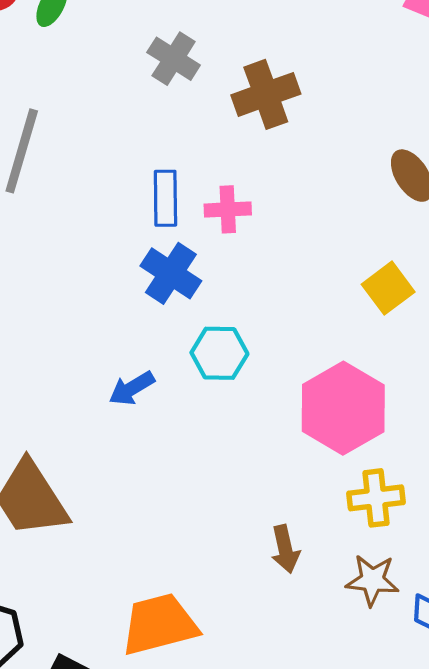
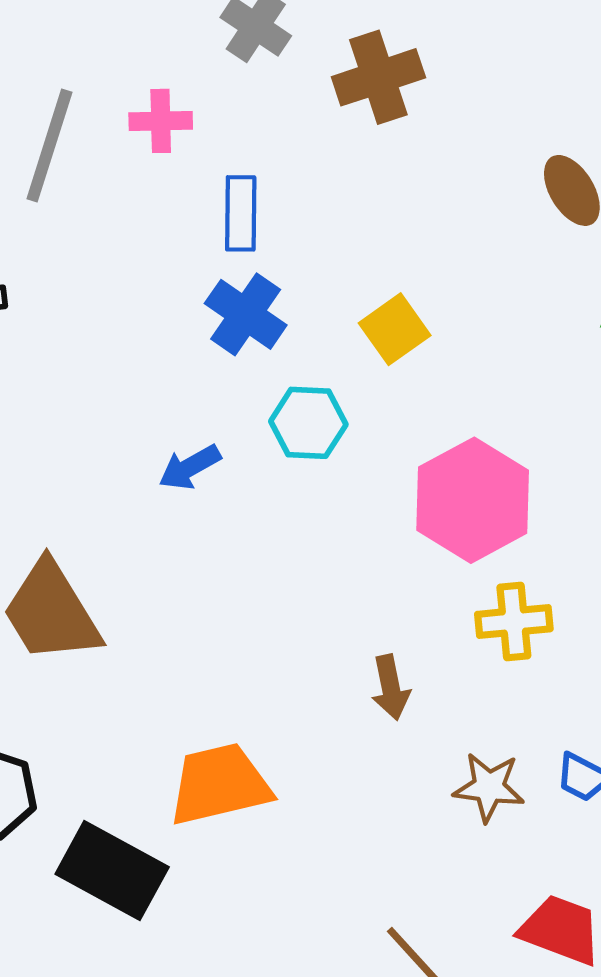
pink cross: (228, 209) -> (161, 121), moved
yellow square: (388, 288) -> (395, 329), moved
brown star: (372, 580) -> (489, 787), moved

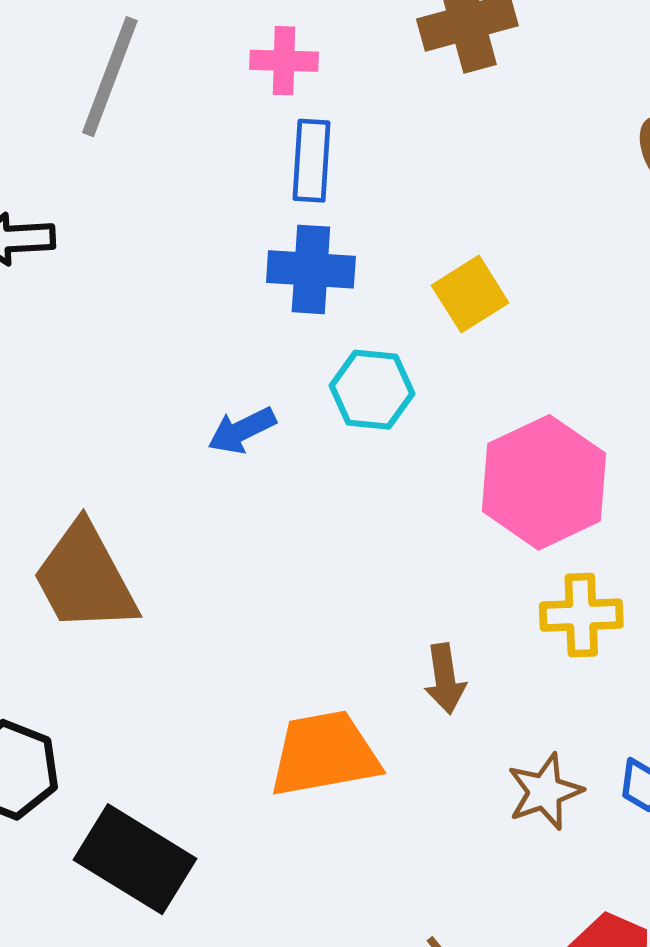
pink cross: (161, 121) -> (284, 61), moved
blue cross: (246, 314) -> (311, 269), turned -34
orange trapezoid: (220, 784) -> (324, 754), moved
brown star: (489, 787) -> (545, 792), turned -30

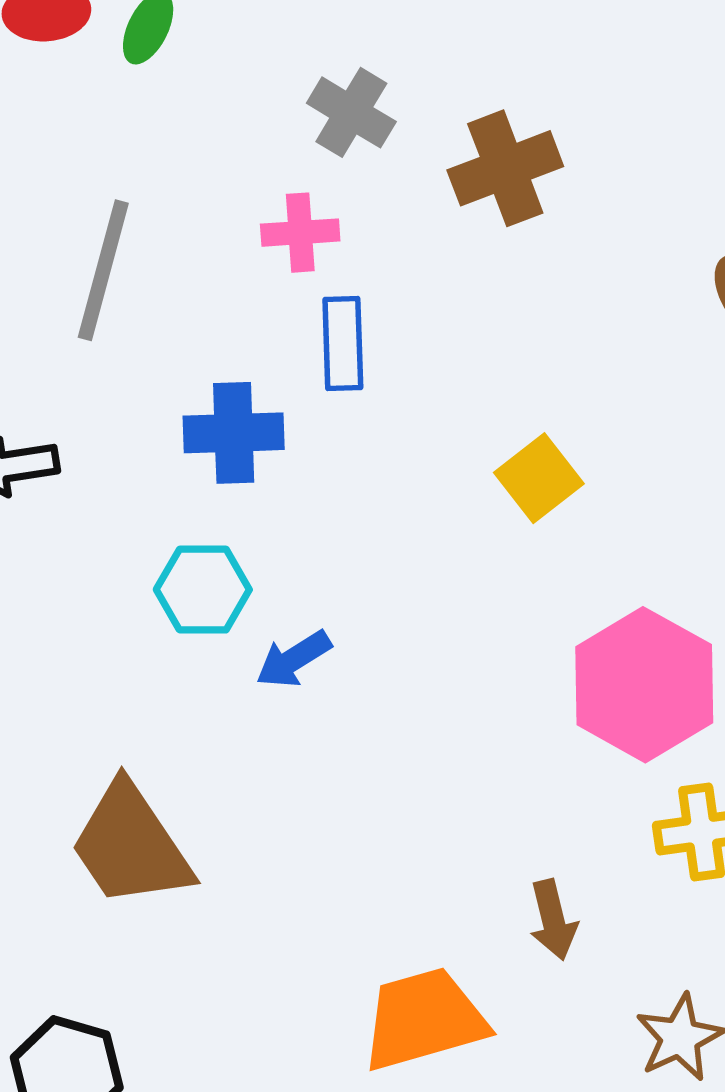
blue cross: (311, 269) -> (234, 433), moved
cyan hexagon: (372, 390) -> (203, 590), moved

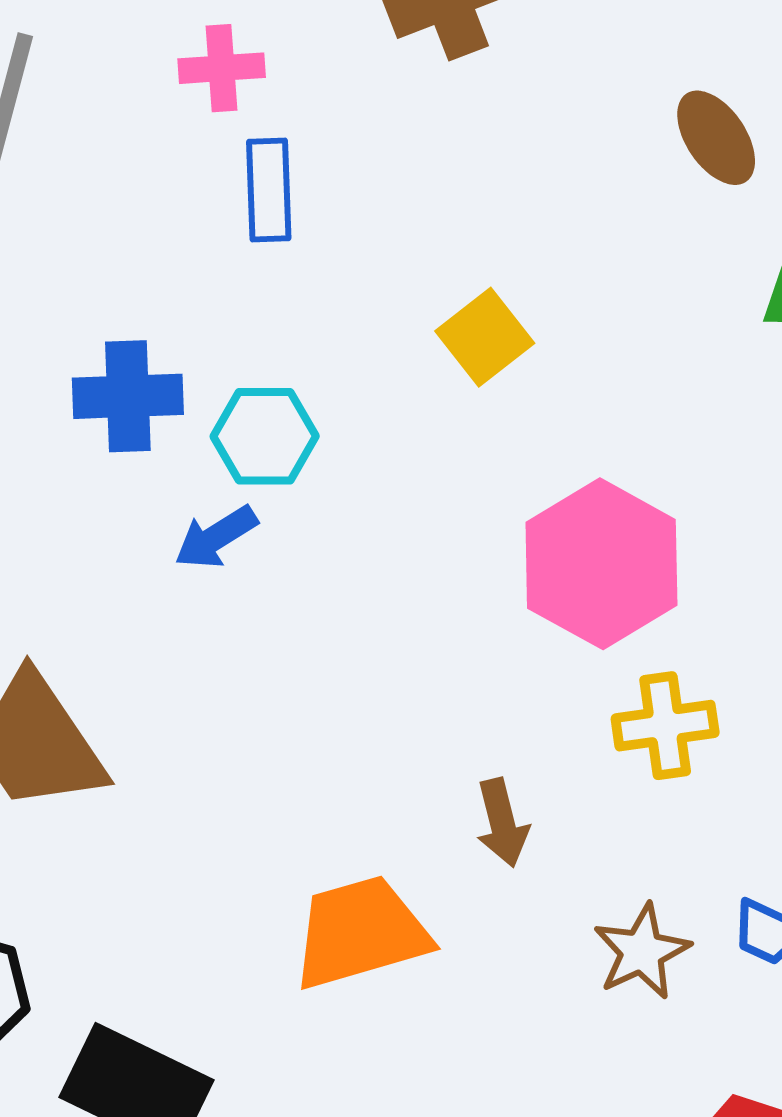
blue cross: (234, 433) -> (128, 396), moved
cyan hexagon: (203, 590) -> (265, 436), moved

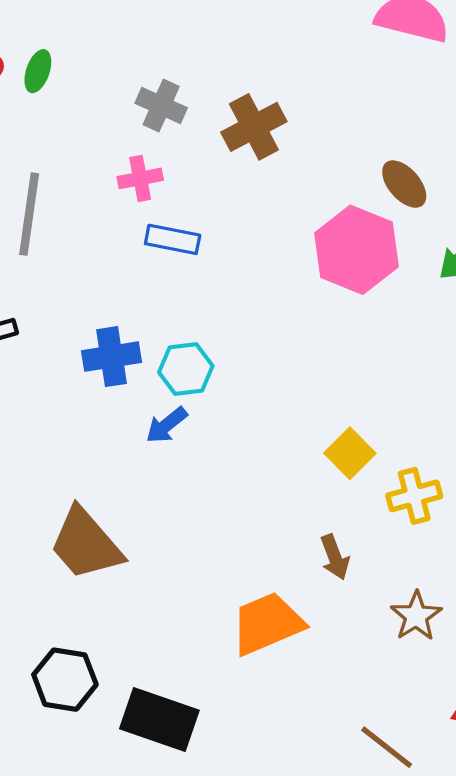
blue rectangle: (269, 190) -> (173, 239), turned -70
yellow square: (485, 337) -> (350, 453), moved
pink hexagon: (601, 564) -> (357, 250), moved

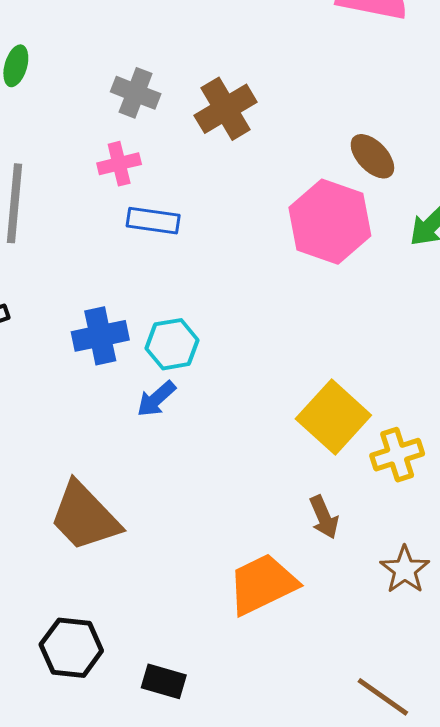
yellow square: (350, 453) -> (333, 417), size x1.5
black rectangle: (159, 720) -> (164, 681), size x0.6

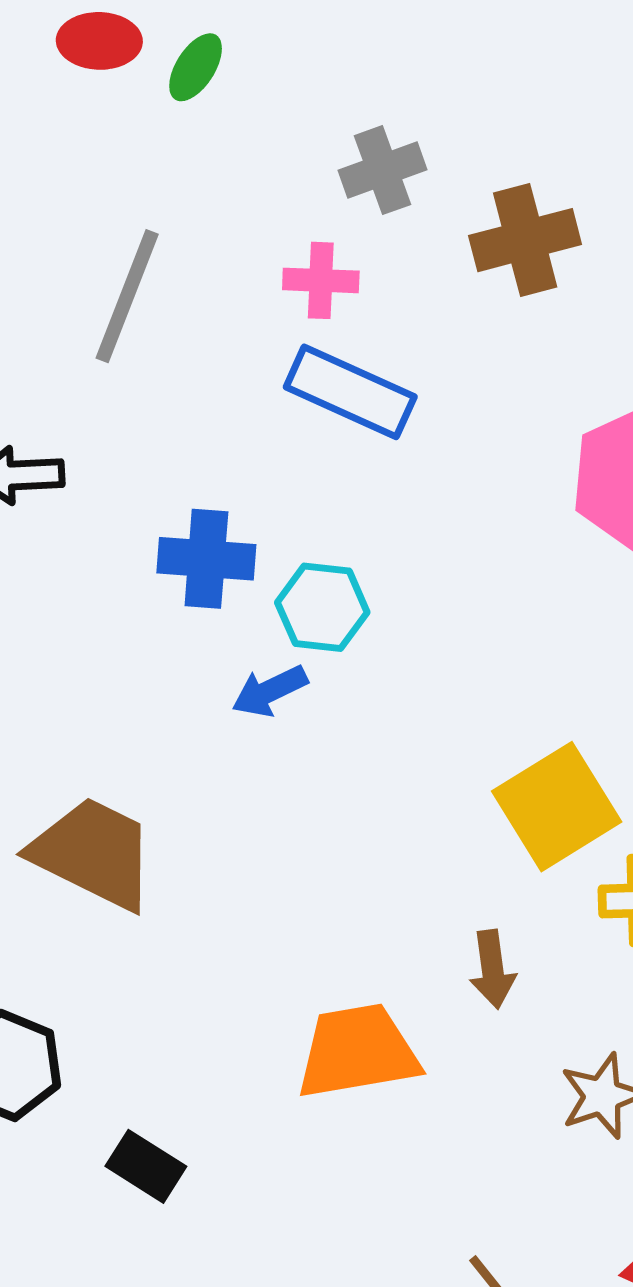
gray cross: (136, 93) -> (383, 170), turned 33
blue rectangle: (153, 221) -> (350, 392), size x1.4
brown trapezoid: (85, 517) -> (93, 853), turned 144

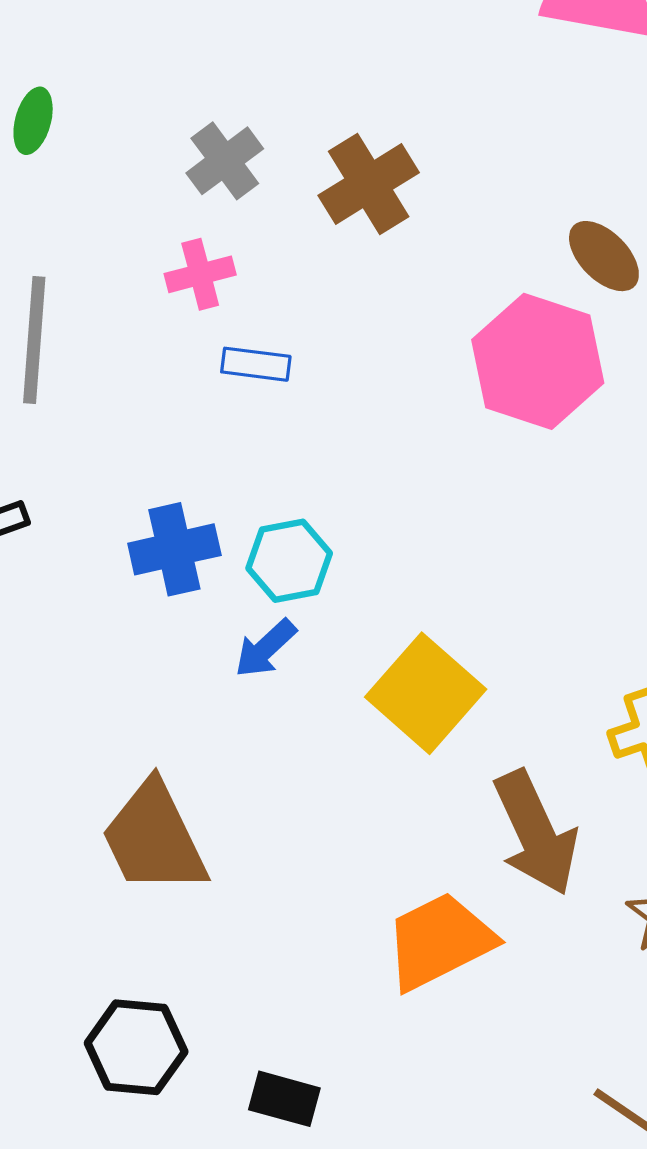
blue rectangle: (350, 392) -> (256, 364), size x0.6
yellow square: (557, 807) -> (426, 693), moved
brown trapezoid: (93, 853) -> (154, 838), turned -125
brown arrow: (492, 969) -> (536, 833), size x1.8

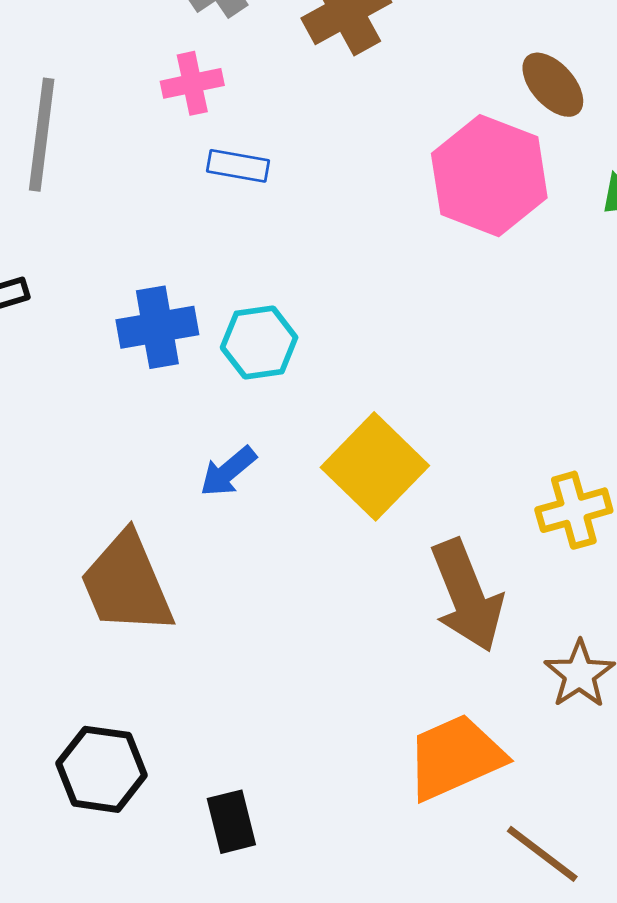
blue arrow: (265, 648) -> (228, 472), moved
orange trapezoid: (439, 941) -> (455, 757), moved
black rectangle: (284, 1099) -> (231, 822), turned 58

